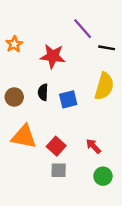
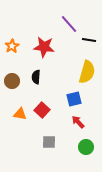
orange star: (14, 44) -> (12, 46), moved
blue square: (68, 99) -> (74, 99), moved
orange triangle: (24, 137) -> (20, 114), size x0.6
red square: (56, 146) -> (42, 110), moved

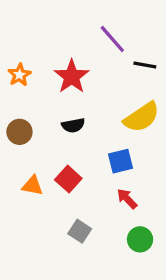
red star: (44, 47) -> (72, 76), turned 30
yellow semicircle: (87, 72) -> (142, 117), turned 40
black semicircle: (36, 77) -> (73, 125), moved, turned -104
gray square: (49, 142) -> (80, 231), turned 32

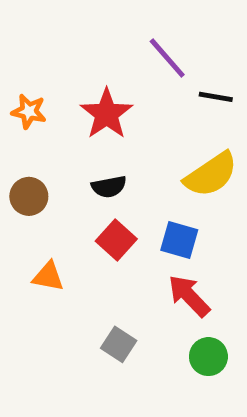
orange star: (19, 75) -> (29, 111), turned -30
blue square: (120, 161) -> (179, 240), turned 30
red square: (68, 179) -> (116, 240), moved
red arrow: (127, 199) -> (189, 296), size x1.4

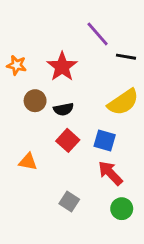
brown circle: (29, 196) -> (35, 101), moved

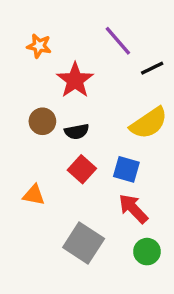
black line: (126, 57) -> (152, 68), turned -36
orange star: (17, 65) -> (39, 46), moved
gray square: (69, 202) -> (84, 243), size x1.6

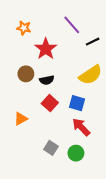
orange triangle: (34, 195) -> (21, 119), turned -40
gray square: (84, 243) -> (51, 148), size x0.6
green circle: (147, 252) -> (76, 153), moved

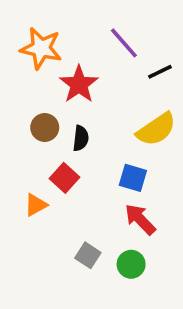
orange star: (24, 28) -> (41, 48), size x1.6
black semicircle: (47, 80) -> (81, 138), turned -72
red square: (50, 103) -> (65, 178), moved

